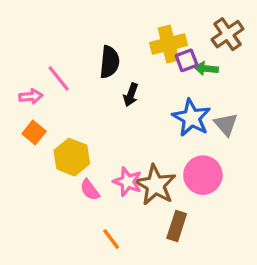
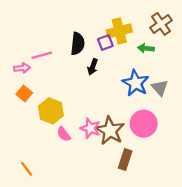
purple square: (187, 60) -> (105, 43), moved
pink line: (59, 78) -> (42, 55), turned -66
orange line: (111, 239) -> (27, 169), moved

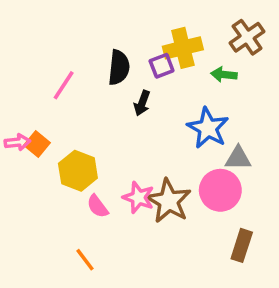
pink line: (42, 55) -> (64, 85), turned -42
pink arrow: (22, 68) -> (17, 142), moved
gray triangle: (160, 88) -> (238, 158), moved, turned -48
brown rectangle: (125, 160) -> (242, 245), moved
orange line: (27, 169) -> (85, 260), moved

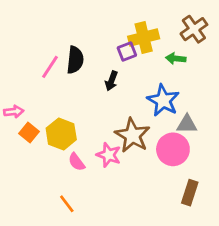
black semicircle: (119, 67) -> (75, 60), moved
orange square: (37, 144) -> (29, 133), moved
brown star: (169, 201) -> (132, 135), moved

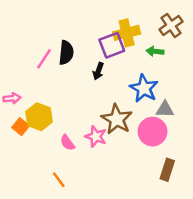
purple square: (127, 52) -> (112, 45), size x1.5
orange square: (29, 133) -> (21, 127), moved
yellow hexagon: (61, 134) -> (39, 117), moved

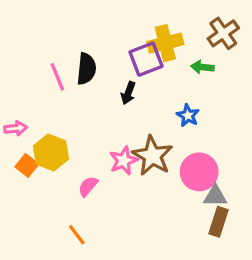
pink line: (44, 59) -> (57, 77), turned -55
blue star: (144, 88) -> (188, 116), size x0.6
gray triangle: (165, 109) -> (215, 196), moved
pink star: (96, 136) -> (123, 161), moved, turned 30
pink semicircle: (67, 143) -> (88, 186), turned 77

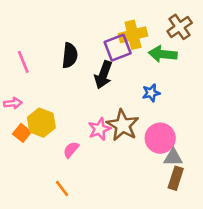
green arrow: (202, 67) -> (163, 54), size x1.5
pink line: (57, 77) -> (23, 62), moved
black arrow: (128, 93) -> (103, 75), size x1.5
blue star: (188, 116) -> (151, 93), turned 30

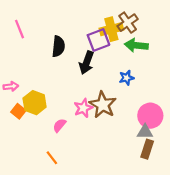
brown cross: (180, 27) -> (128, 23), moved
pink line: (23, 62) -> (19, 29), moved
pink circle: (160, 138) -> (150, 116), moved

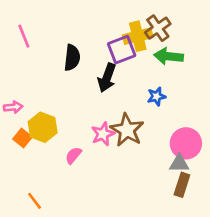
orange line: (52, 158) -> (35, 201), moved

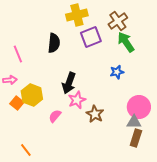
pink line: (24, 36) -> (18, 54), moved
yellow cross: (138, 36) -> (77, 15), moved
green arrow: (169, 56) -> (126, 42), turned 50
black arrow: (107, 78) -> (69, 83), moved
brown star: (127, 130) -> (95, 114), moved, size x0.7

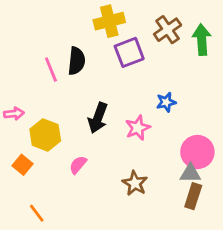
green arrow: (126, 42) -> (202, 40), moved, turned 30
pink line: (18, 54) -> (51, 69), moved
pink star: (77, 100) -> (138, 128), moved
orange square: (17, 103) -> (22, 165), moved
brown star: (95, 114) -> (135, 183), moved

